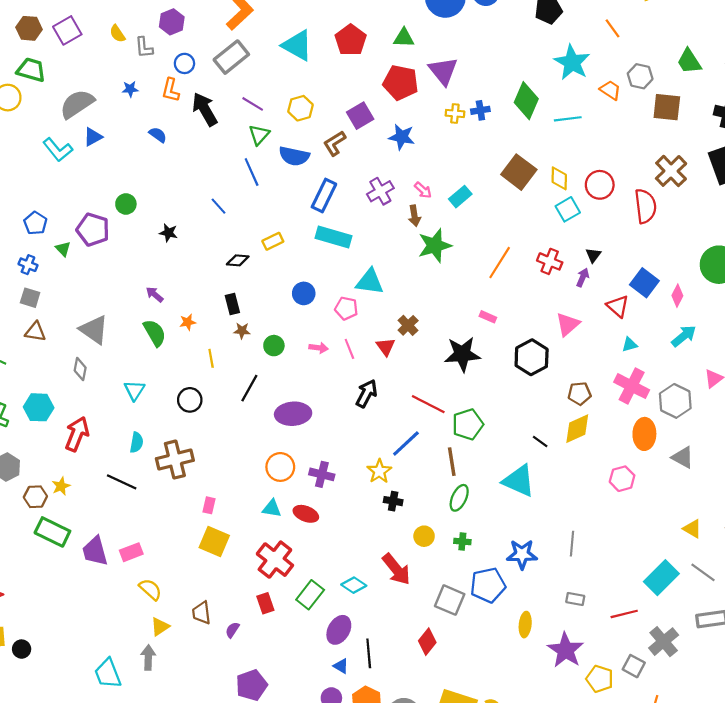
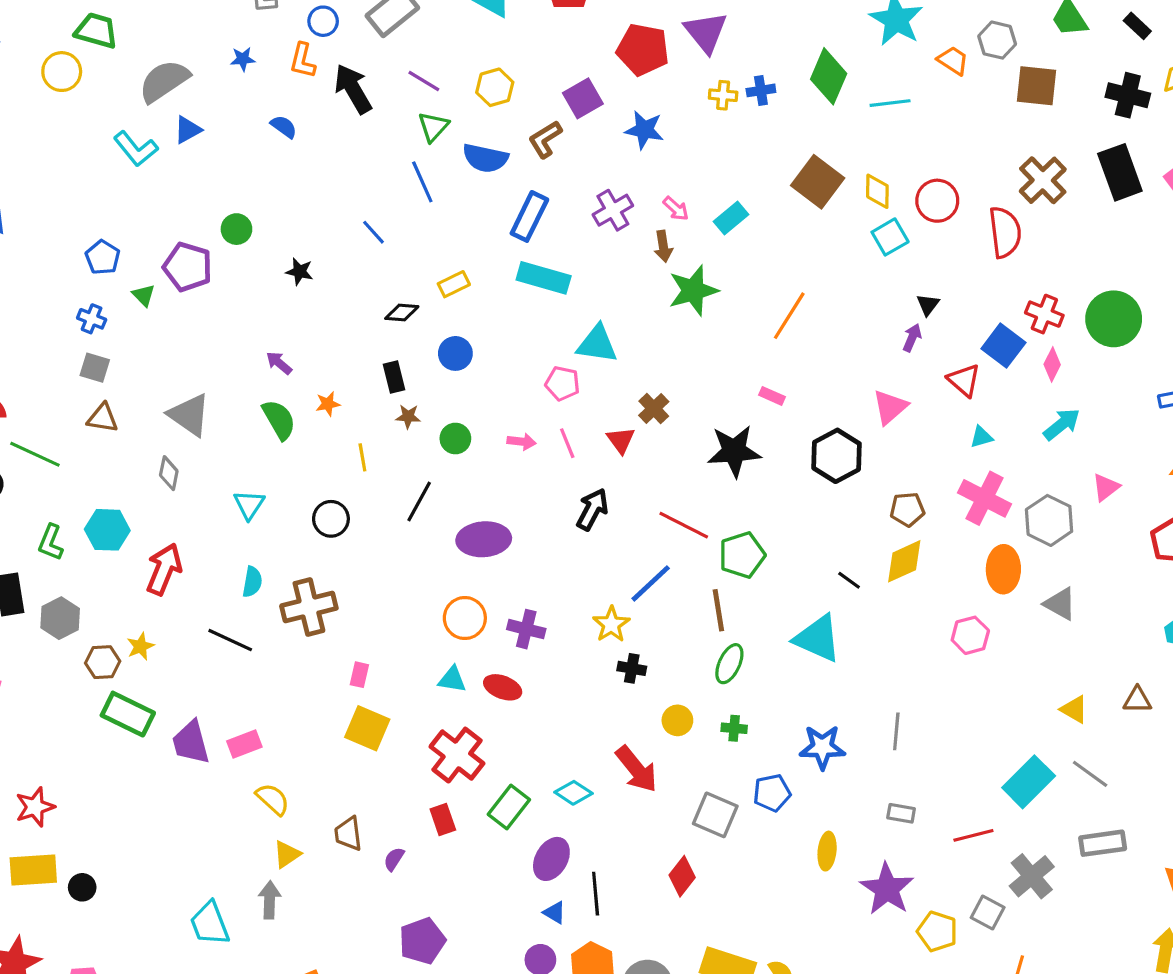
red cross: (550, 261) -> (1044, 314), moved
blue circle: (304, 293) -> (455, 353), moved
blue pentagon: (488, 585) -> (772, 793), size x0.7

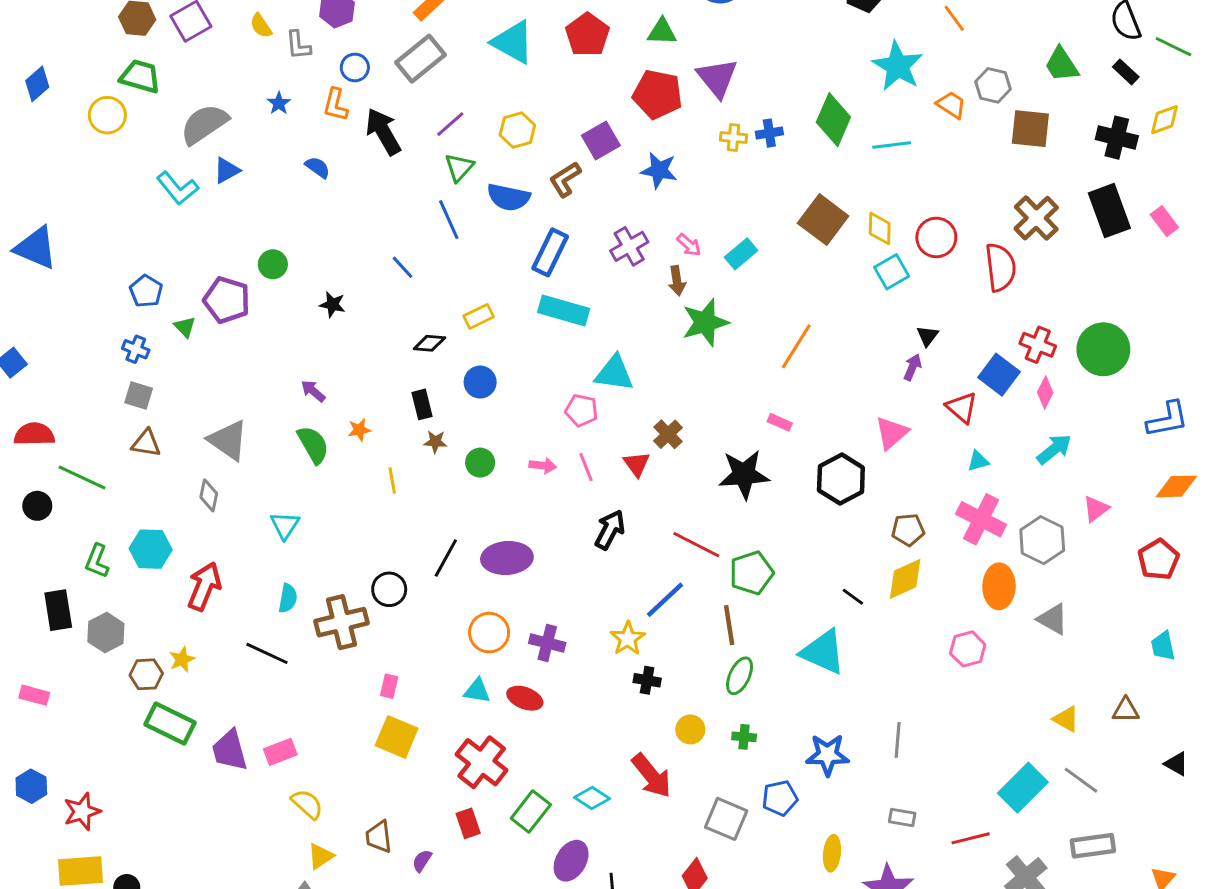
blue star: (243, 59) -> (279, 103), turned -30
purple line: (424, 81) -> (450, 124), turned -72
black line: (419, 501) -> (446, 558), moved
black circle: (331, 519) -> (389, 589), moved

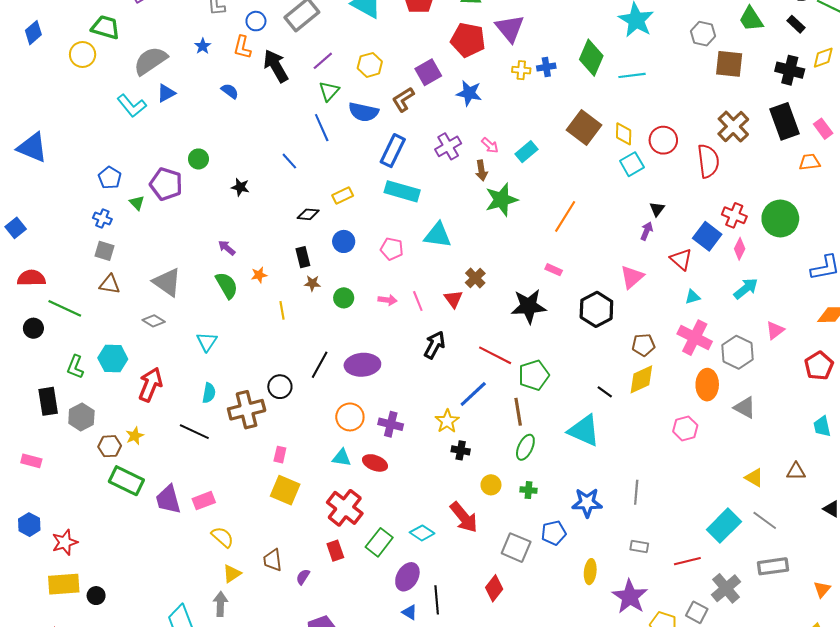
orange trapezoid: (951, 105) -> (810, 162), moved, turned -40
pink pentagon: (582, 410) -> (392, 249), moved
gray diamond: (209, 495) -> (154, 321), turned -70

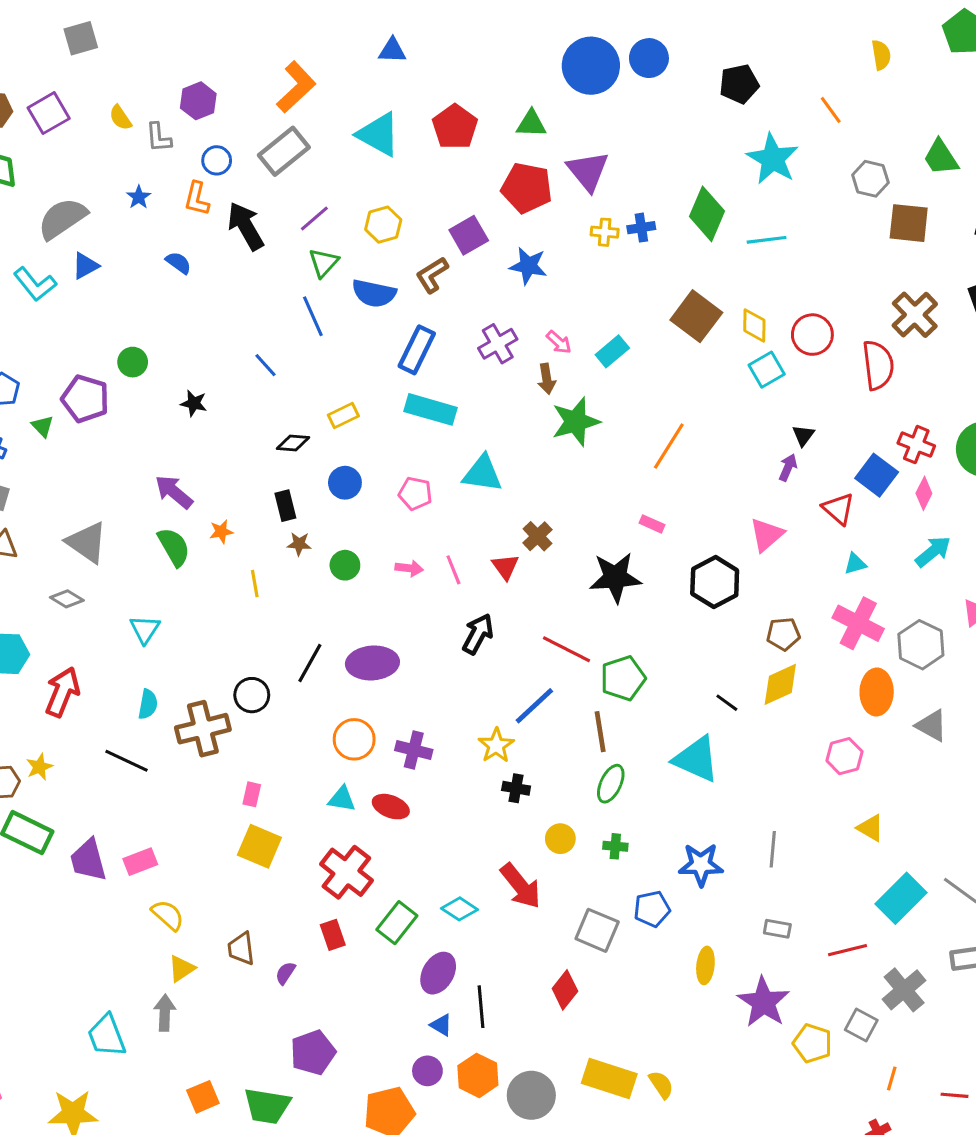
purple arrow: (227, 248) -> (174, 492), size x1.5
yellow triangle: (754, 478) -> (870, 828), moved

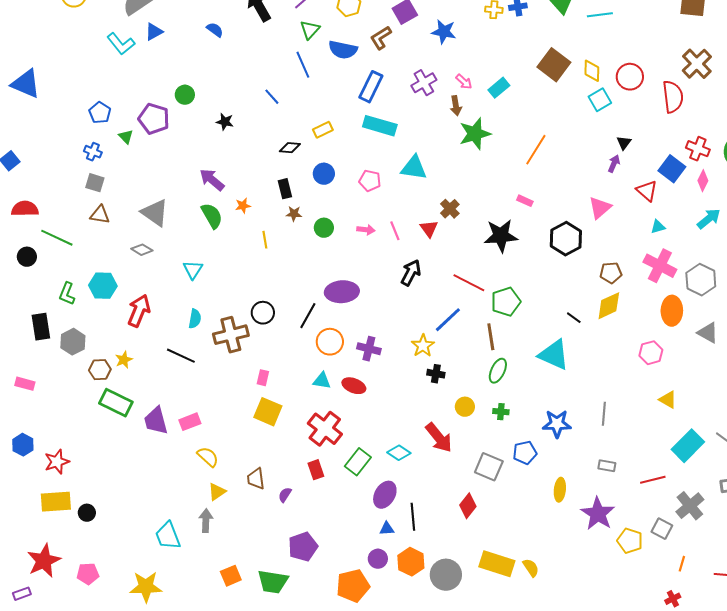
black line: (310, 663) -> (308, 316), moved
blue triangle: (441, 1025) -> (387, 529), turned -35

